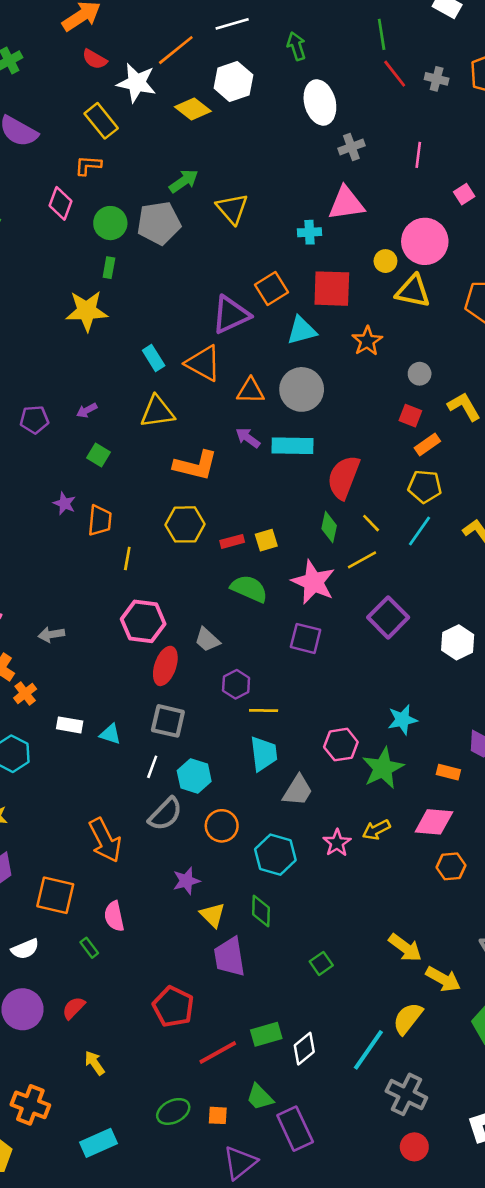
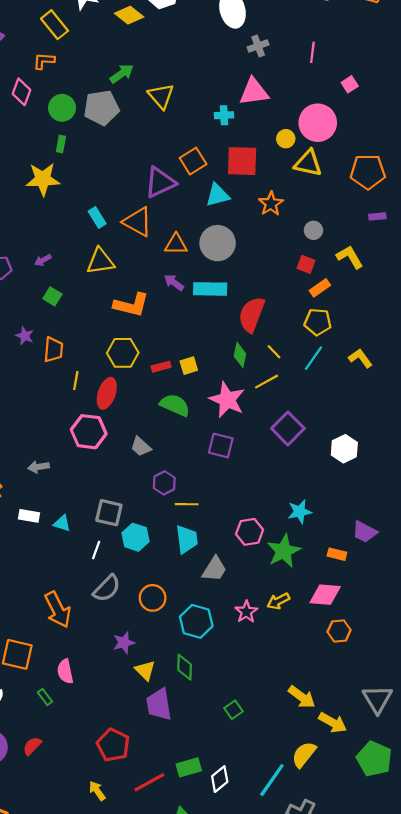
gray arrow: (51, 634) -> (39, 467), moved
red ellipse: (165, 666) -> (107, 393), moved
cyan hexagon: (194, 776) -> (136, 537), moved
yellow arrow: (95, 1063) -> (97, 791), moved

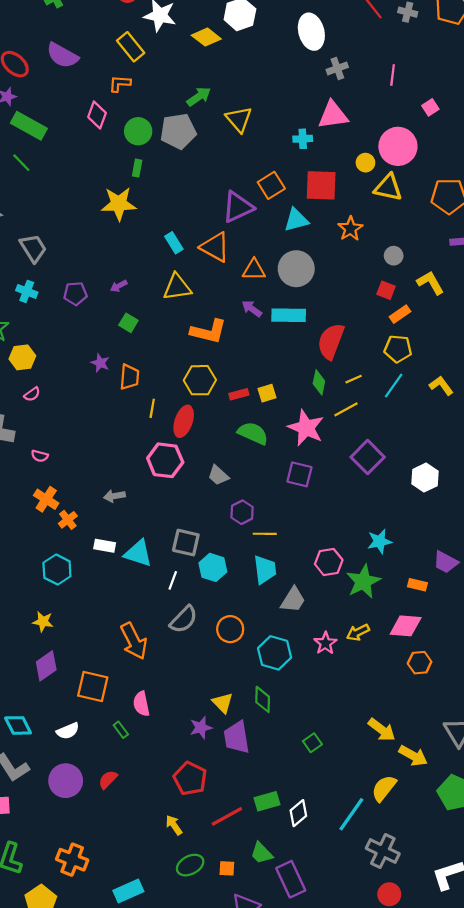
yellow line: (274, 352) -> (354, 379), turned -70
cyan triangle: (62, 523) -> (138, 553), size x1.6
purple star: (124, 643) -> (201, 728), moved

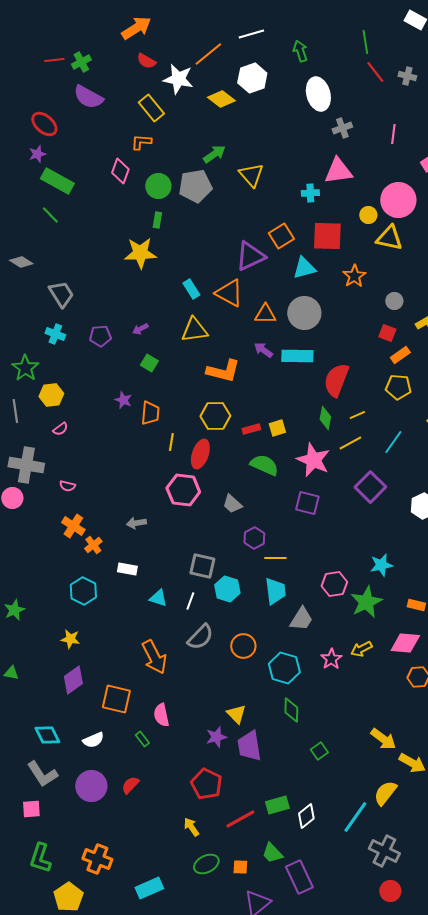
purple semicircle: (62, 55) -> (88, 97), moved
cyan line: (394, 386) -> (393, 442), moved
cyan triangle: (138, 553) -> (158, 598), moved, size x0.7
green diamond: (263, 699) -> (291, 710), moved

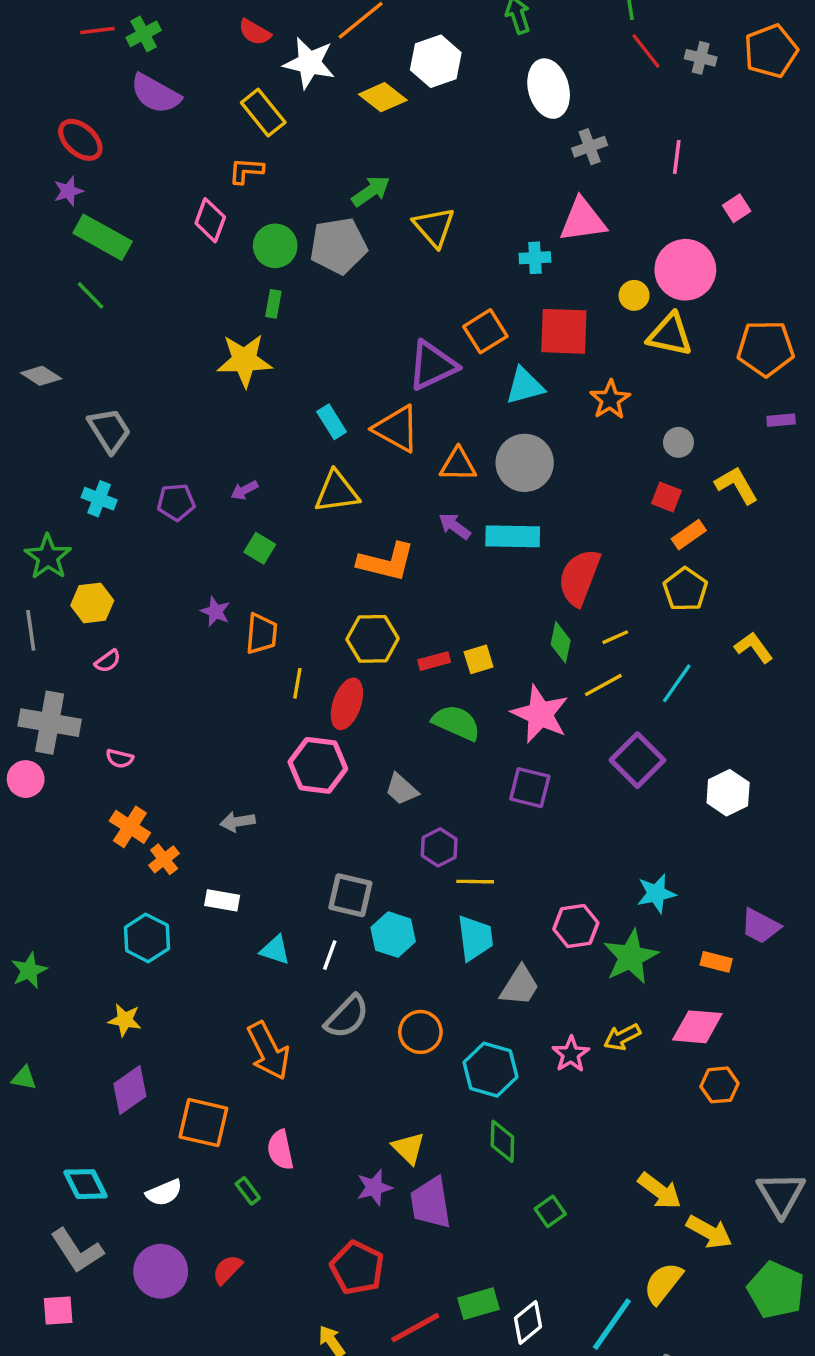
yellow pentagon: (398, 387) -> (685, 589), turned 30

